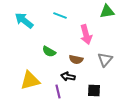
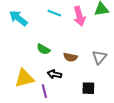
pink arrow: (86, 35) -> (79, 16), moved
black arrow: (68, 77) -> (54, 74), moved
purple line: (58, 92) -> (44, 91), moved

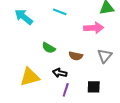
pink arrow: (79, 16) -> (94, 28), moved, turned -78
purple line: (44, 91) -> (66, 90), moved, turned 32

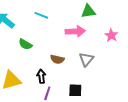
green semicircle: (49, 48) -> (25, 44), moved
black arrow: (60, 73) -> (41, 76), turned 72

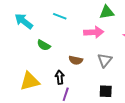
black square: (75, 90) -> (106, 91), moved

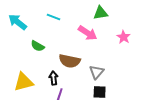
pink arrow: (94, 32) -> (88, 33), turned 36
brown semicircle: (76, 60) -> (70, 61), size x1.5
gray triangle: (105, 60) -> (97, 72), moved

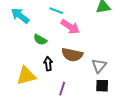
pink arrow: (88, 33) -> (70, 27), moved
black arrow: (54, 78) -> (48, 64), moved

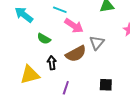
brown semicircle: (72, 55) -> (76, 54), turned -40
gray triangle: (99, 66) -> (97, 43), moved

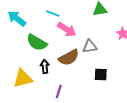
green semicircle: (44, 39) -> (37, 42), size x1.5
gray triangle: (97, 43) -> (90, 46), turned 42
black square: (106, 85) -> (101, 74), moved

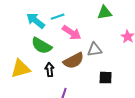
cyan line: (53, 13) -> (58, 17), turned -40
cyan arrow: (17, 18) -> (36, 21), moved
yellow triangle: (23, 78) -> (21, 69), moved

